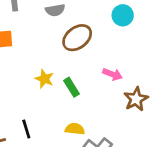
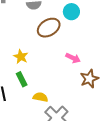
cyan circle: (123, 15) -> (71, 12), moved
green rectangle: (72, 87) -> (22, 79), moved

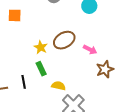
brown ellipse: (49, 28) -> (64, 40), moved

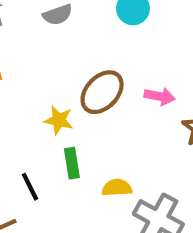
green rectangle: (41, 69) -> (72, 163), turned 32
black line: (24, 82) -> (30, 187), moved

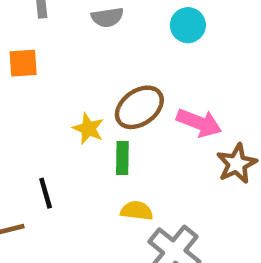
pink arrow: (160, 96) -> (199, 123), size x1.4
green rectangle: (72, 163) -> (122, 158), moved

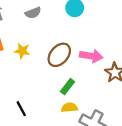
yellow star: (88, 129) -> (22, 51), moved
green rectangle: (122, 158) -> (67, 87), moved, turned 49

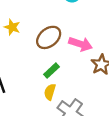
yellow semicircle: (69, 107) -> (50, 92), turned -77

